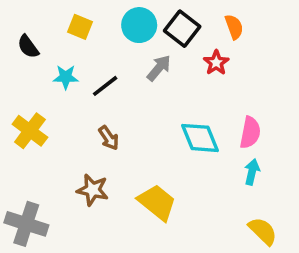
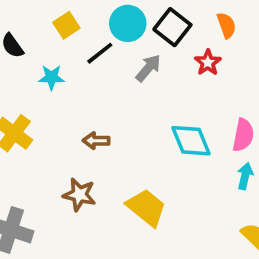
yellow square: (80, 27) -> (66, 25), turned 35
black line: (105, 86) -> (100, 53), moved
brown arrow: (109, 138) -> (96, 141), turned 125

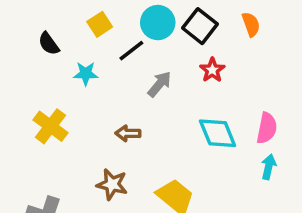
red star: (208, 62) -> (212, 70), moved
gray arrow: (148, 68) -> (160, 84), moved

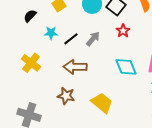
black semicircle: (49, 44) -> (30, 16), turned 80
black line: (131, 51) -> (71, 39), moved
brown arrow: (128, 133) -> (75, 67), size x1.6

